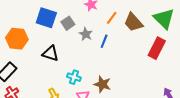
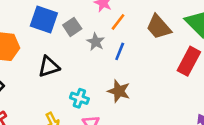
orange line: (112, 18) -> (118, 22), moved
black triangle: (50, 53) -> (49, 67), turned -36
brown star: (102, 84) -> (119, 91), moved

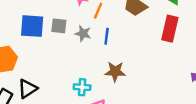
gray square: (72, 27) -> (59, 26), turned -35
black triangle: (49, 67) -> (28, 89), moved

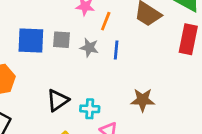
brown star: (115, 72) -> (143, 100), moved
black triangle: (28, 89) -> (58, 100), moved

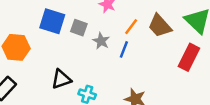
orange line: (106, 21) -> (131, 27), moved

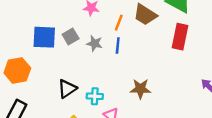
gray square: (79, 28) -> (71, 37), turned -35

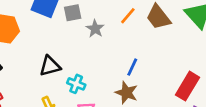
red rectangle: (180, 37) -> (188, 86), moved
blue line: (118, 46) -> (132, 67), moved

